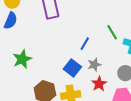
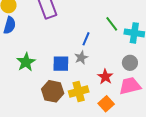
gray star: (94, 65) -> (81, 58), moved
blue square: (72, 68) -> (61, 64), moved, turned -30

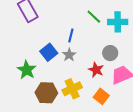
green star: (26, 62) -> (27, 70), moved
gray circle: (130, 63) -> (110, 53), moved
blue square: (61, 64) -> (49, 52), moved, turned -30

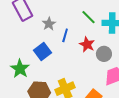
gray star: (69, 55) -> (49, 24), moved
red star: (96, 70) -> (87, 44), moved

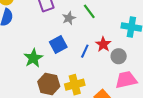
green line: (89, 17) -> (89, 11), moved
blue line: (65, 35) -> (85, 51), moved

